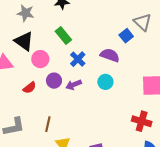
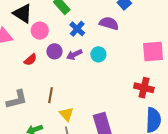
cyan circle: (105, 82) -> (98, 54), moved

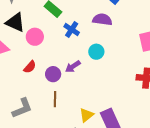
purple circle: (54, 51) -> (53, 74), moved
purple arrow: (74, 55) -> (73, 66), moved
yellow triangle: (66, 114) -> (86, 115), moved, turned 42

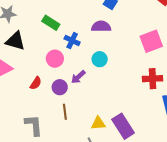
pink circle: (35, 37) -> (55, 59), moved
gray L-shape: (22, 108) -> (34, 125), turned -65
yellow triangle: (86, 115) -> (98, 123), turned 42

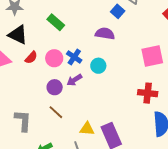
blue cross: (72, 41) -> (74, 57), moved
red semicircle: (36, 83) -> (31, 58), moved
brown line: (65, 112) -> (56, 112), turned -49

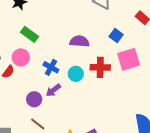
blue square: (118, 11) -> (116, 36), moved
pink circle: (54, 58) -> (21, 57), moved
red cross: (148, 93) -> (100, 67), moved

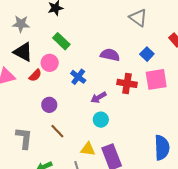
cyan circle: (76, 74) -> (101, 120), moved
purple arrow: (53, 90) -> (99, 97), moved
purple circle: (34, 99) -> (49, 105), moved

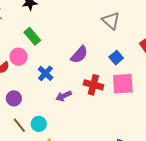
purple semicircle: (110, 55) -> (79, 55), turned 114
cyan circle: (101, 120) -> (39, 124), moved

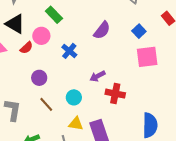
red cross: (93, 85) -> (115, 94), moved
purple arrow: (64, 96) -> (97, 76), moved
cyan circle: (39, 124) -> (74, 97), moved

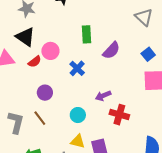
green rectangle: (54, 15) -> (87, 34), moved, turned 36
brown line: (46, 104) -> (40, 118), moved

